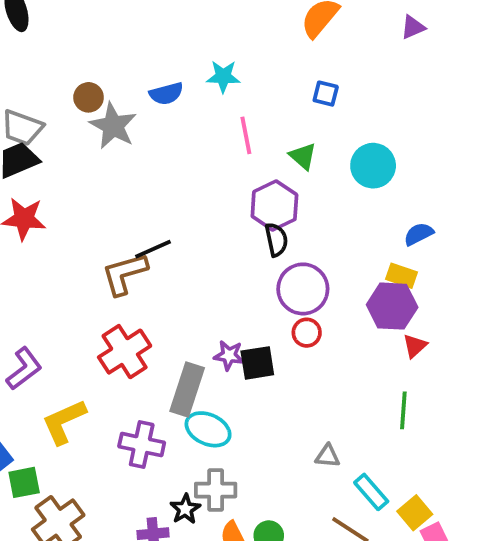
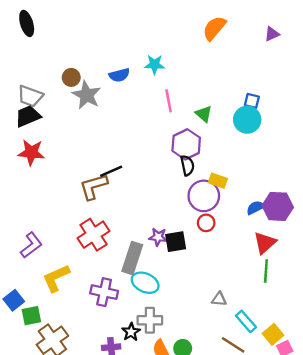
blue square: (326, 94) -> (252, 101), moved
blue semicircle: (419, 234) -> (255, 208), moved
yellow rectangle: (402, 276) -> (218, 181), moved
purple hexagon: (392, 306) -> (278, 206), moved
red triangle: (415, 346) -> (265, 243), moved, size x1.5

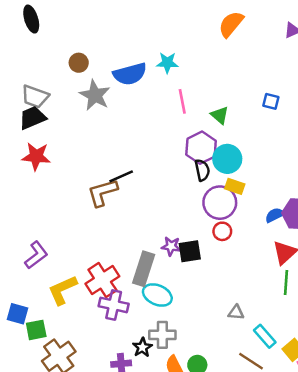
blue semicircle: (119, 75) -> (130, 74), size x1.5
brown circle: (71, 77) -> (79, 63), moved
cyan circle: (247, 120) -> (227, 159), moved
red cross: (94, 235) -> (102, 280), moved
blue square: (14, 300) -> (17, 314), turned -36

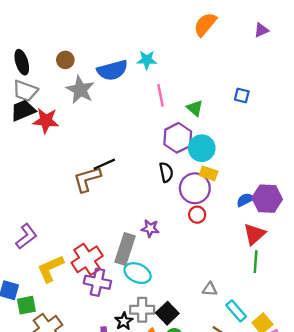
black ellipse: (31, 19) -> (22, 62), moved
red star: (36, 156) -> (46, 121), moved
black semicircle: (202, 170) -> (166, 172), moved
black square: (190, 251) -> (167, 313), moved, turned -35

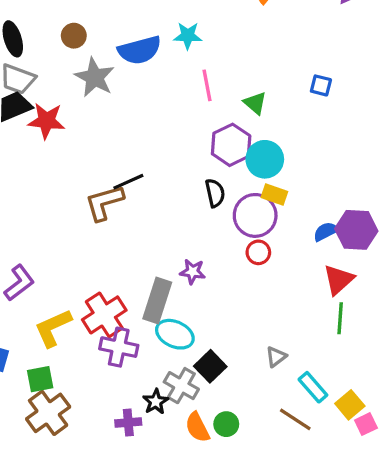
gray triangle: (210, 289) -> (276, 357), turned -42
green square: (26, 305) -> (40, 379), moved
gray cross: (142, 310) -> (181, 386), turned 30
black square: (167, 313) -> (210, 366), moved

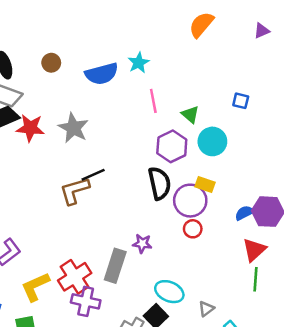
cyan star: (188, 36) -> (139, 63), turned -30
gray star: (95, 77) -> (73, 128), moved
cyan circle: (265, 159) -> (212, 141), moved
black semicircle: (215, 193) -> (159, 183), size x1.5
cyan ellipse: (175, 334) -> (169, 292), moved

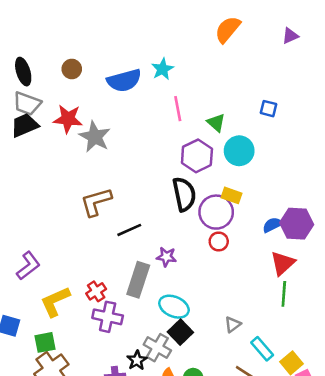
red star: (30, 128) -> (68, 119), moved
black line: (93, 175) -> (129, 230), moved
red cross: (75, 277) -> (96, 291), size x0.6
cyan ellipse: (169, 292) -> (174, 307), moved

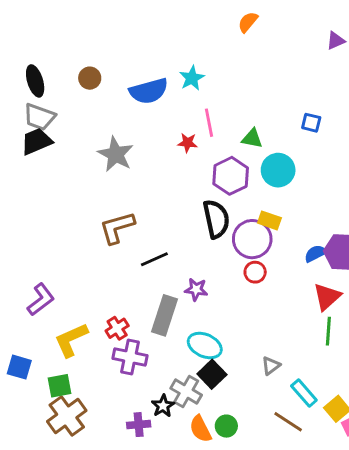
orange semicircle: (228, 29) -> (248, 22), moved, size x0.7
red star: (68, 119) -> (187, 143), moved, size x0.6
green triangle: (216, 123) -> (252, 138), turned -30

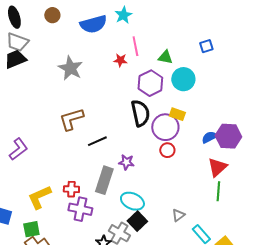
blue square: (311, 123) -> (206, 46), turned -32
purple L-shape: (41, 299) -> (18, 149), moved
red cross: (117, 328) -> (71, 189), turned 35

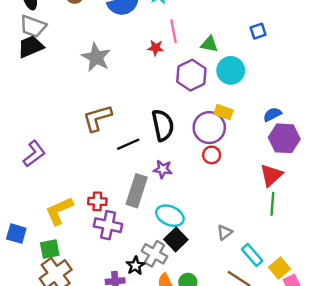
black semicircle: (140, 113) -> (163, 125), moved
blue semicircle: (209, 137) -> (272, 114), moved

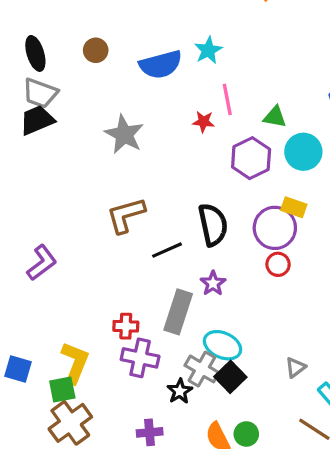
purple star: (163, 169) -> (213, 283), turned 30
yellow L-shape: (59, 211) -> (75, 363), moved, turned 136
gray cross: (154, 254) -> (202, 369), moved
black star: (135, 266) -> (180, 391), moved

